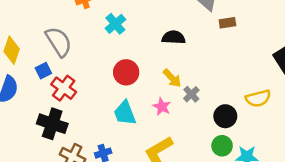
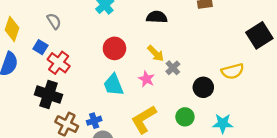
gray semicircle: (59, 42) -> (54, 21), size x0.6
blue square: (43, 71) -> (40, 47), turned -32
green circle: (222, 146) -> (185, 117), moved

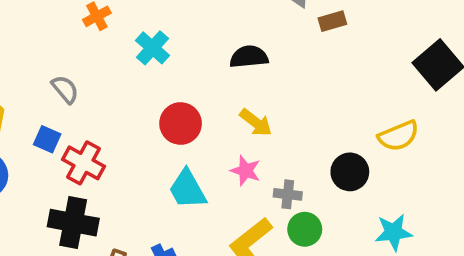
gray cross: (173, 68) -> (288, 194), moved, turned -32
green circle: (185, 117) -> (305, 229), moved

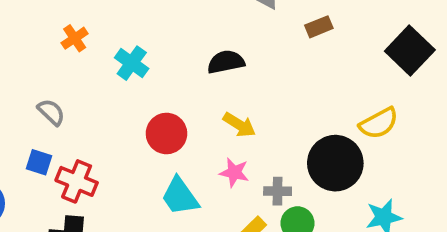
brown rectangle: (332, 21) -> (319, 27), moved
black circle: (350, 172) -> (335, 163), size x1.5

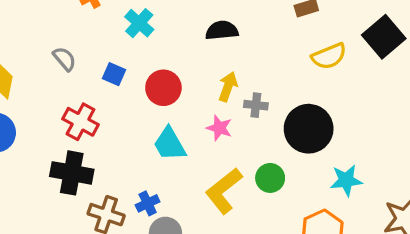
yellow semicircle: (379, 123) -> (329, 56), moved
yellow arrow: (239, 125) -> (228, 87), turned -108
blue square: (39, 162) -> (114, 74), moved
gray cross: (278, 191) -> (256, 105), moved

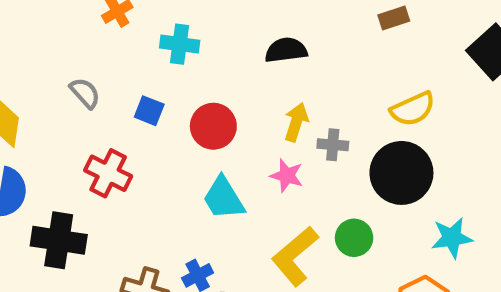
cyan cross: (139, 23) -> (180, 44), turned -32
yellow semicircle: (329, 56) -> (413, 109), moved
black cross: (72, 173) -> (59, 240), moved

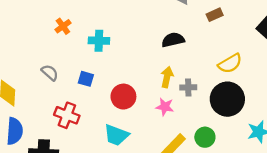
black semicircle: (286, 50) -> (173, 40), moved
red circle: (213, 126) -> (123, 97), moved
cyan trapezoid: (223, 198) -> (116, 135), moved, turned -32

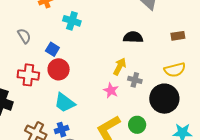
brown rectangle: (215, 15) -> (178, 36), moved
red circle: (123, 97) -> (59, 69), moved
red cross: (67, 115) -> (28, 75), turned -30

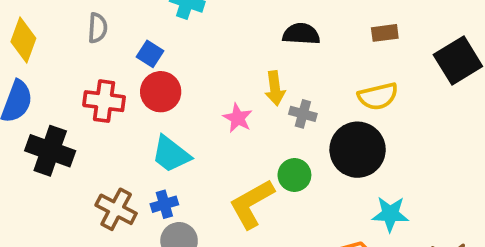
gray semicircle: (24, 36) -> (97, 28), turned 35
yellow arrow: (120, 66) -> (275, 88), turned 144
pink star: (111, 90) -> (238, 118), moved
green circle: (137, 125) -> (294, 175), moved

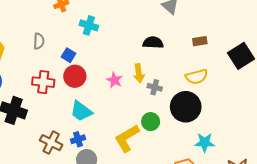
pink star: (238, 118) -> (114, 80), moved

